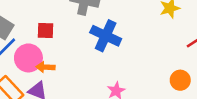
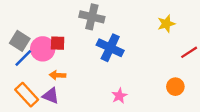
pink circle: (28, 58) -> (43, 49), moved

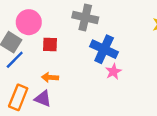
pink circle: (43, 49) -> (29, 22), moved
orange rectangle: (27, 95) -> (18, 97), turned 65
pink star: (119, 96) -> (113, 72), moved

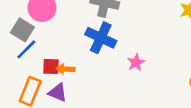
red square: (50, 45) -> (51, 66), moved
blue cross: (104, 49) -> (101, 38), moved

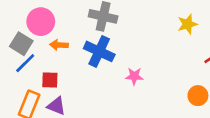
pink star: (136, 62) -> (134, 76), turned 30
orange arrow: (65, 69) -> (59, 45), moved

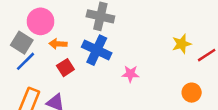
yellow star: (188, 24) -> (182, 44), moved
red square: (50, 80) -> (65, 68), moved, turned -35

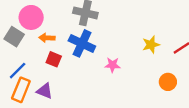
yellow star: (182, 44) -> (151, 45), moved
blue line: (26, 61) -> (18, 71), moved
red square: (65, 68) -> (54, 59), turned -35

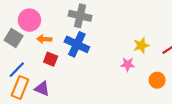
pink star: (113, 65) -> (128, 64), moved

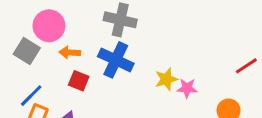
yellow star: (141, 45) -> (166, 79), moved

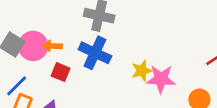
pink circle: (49, 26) -> (33, 46), moved
pink star: (187, 88) -> (161, 79), size x1.5

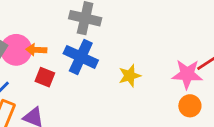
pink star: (161, 79) -> (187, 74), moved

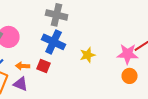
orange arrow: (36, 50) -> (23, 66), moved
red square: (45, 77) -> (44, 66), moved

